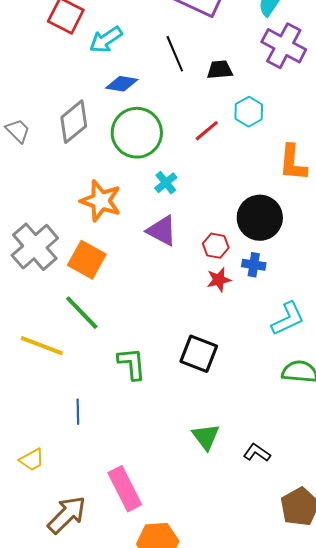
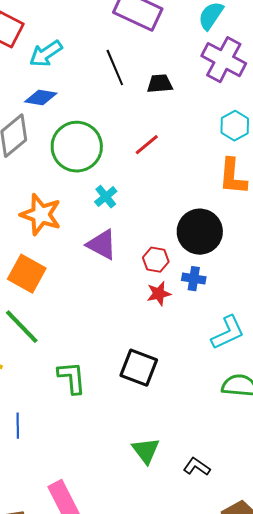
blue diamond: (122, 84) -> (41, 98), moved
cyan hexagon: (249, 112) -> (235, 126), moved

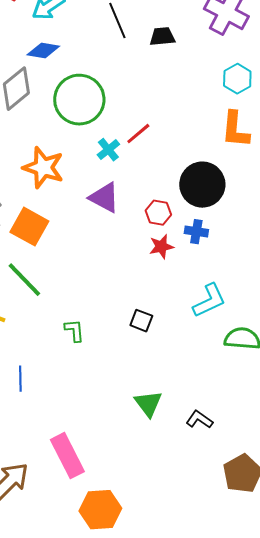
red line: (147, 145) -> (138, 134), moved
cyan L-shape: (228, 333) -> (209, 301), moved
black square: (139, 368) -> (141, 321), size x0.6
green L-shape: (72, 378) -> (74, 331), size x0.7

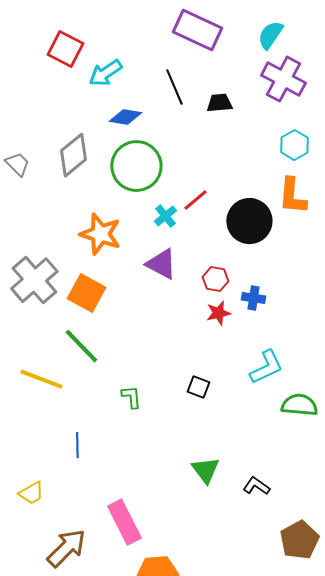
blue diamond: (43, 51) -> (125, 117), moved
black circle: (202, 185) -> (249, 221), moved

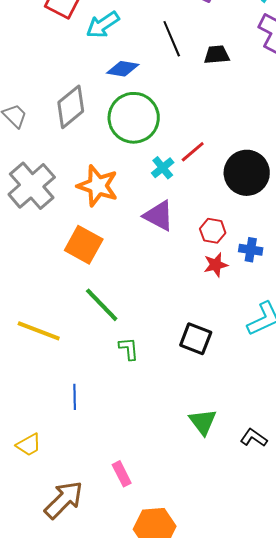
gray cross: (34, 280) -> (32, 186), moved
green line: (81, 346) -> (102, 305), moved
black square: (198, 387) -> (196, 339), size x1.4
pink rectangle: (124, 522) -> (122, 474), size x0.6

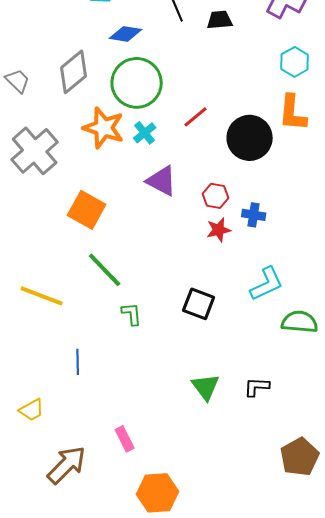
cyan cross: (163, 168) -> (145, 133), moved
orange star: (98, 186) -> (104, 128), moved
black L-shape: (254, 438) -> (257, 387), moved, turned -32

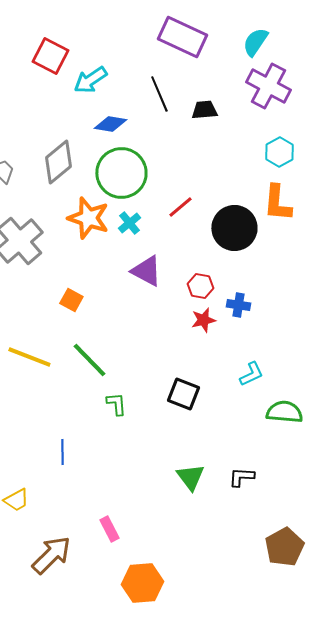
orange square: (87, 210) -> (71, 300), size x0.6
cyan L-shape: (267, 284) -> (251, 374), size x0.7
yellow line: (42, 296) -> (29, 357), moved

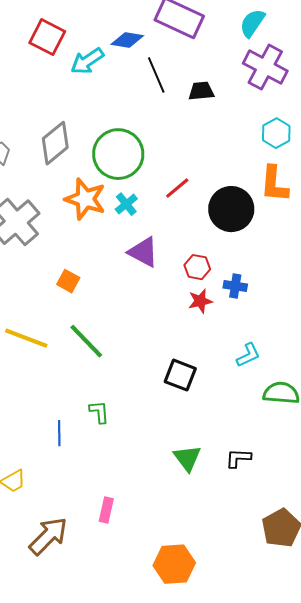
blue diamond: (110, 124) -> (127, 40), moved
green L-shape: (116, 404) -> (99, 412), moved
pink rectangle: (109, 529) -> (106, 510), turned 40
orange hexagon: (142, 583) -> (174, 564), moved

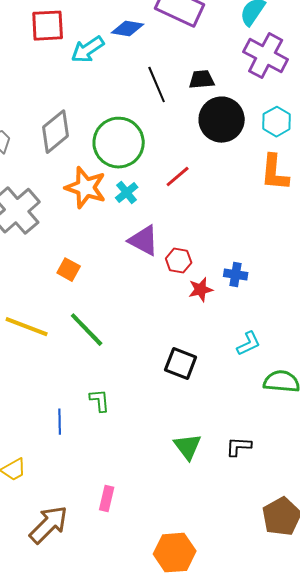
red square: (47, 37) -> (48, 26), turned -30
black line: (156, 75) -> (157, 85), moved
black circle: (231, 209) -> (222, 120), moved
red hexagon: (197, 267) -> (179, 261), moved

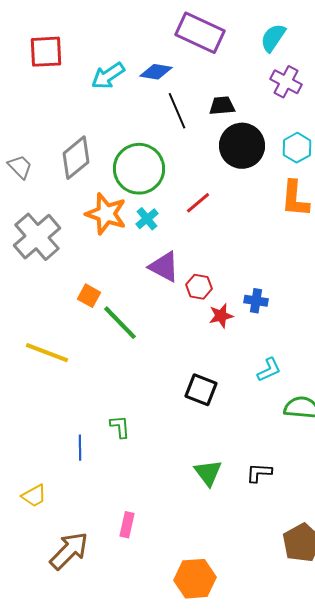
red square: (48, 26) -> (46, 52), moved
blue diamond: (128, 29) -> (156, 72), moved
purple cross: (266, 56) -> (286, 82), size x0.7
green line: (87, 330) -> (120, 323), moved

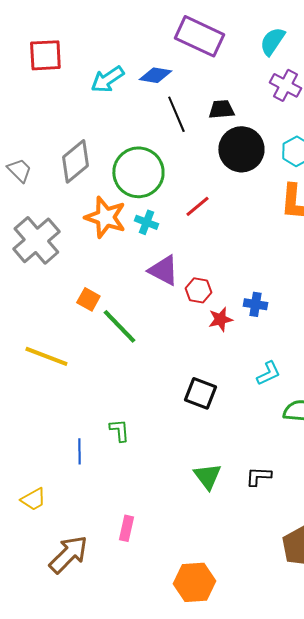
cyan cross: (147, 219) -> (146, 222), turned -30

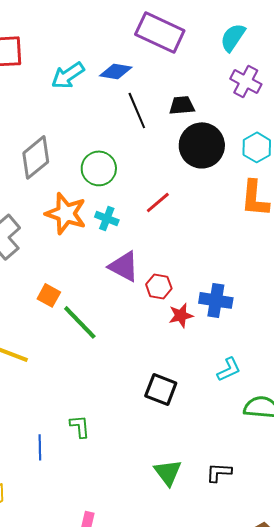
green circle: (138, 172) -> (99, 168), size x0.7
blue cross: (255, 304) -> (216, 300), size x1.4

